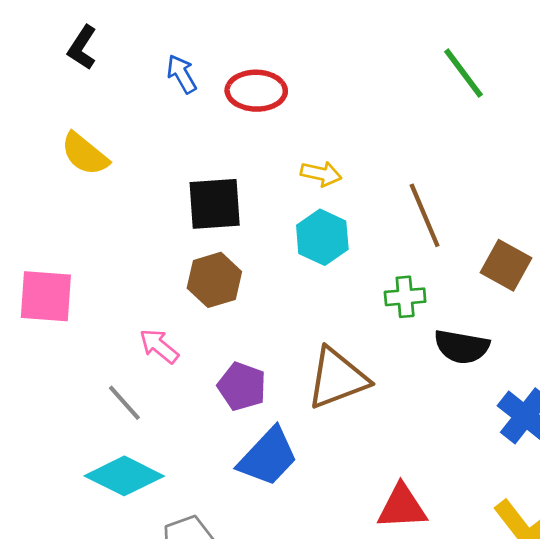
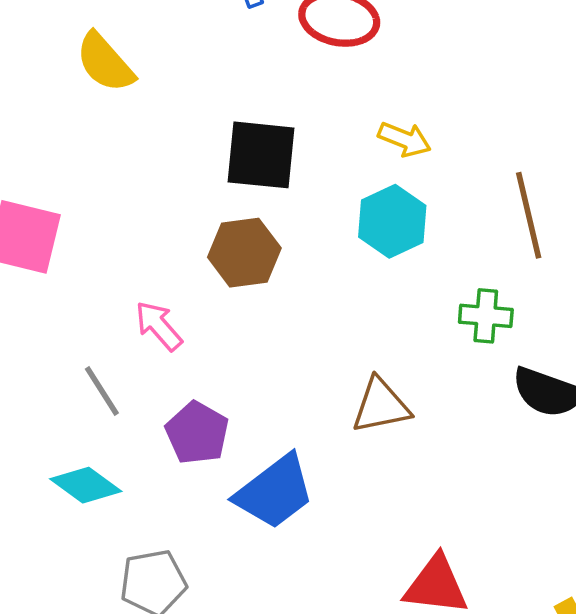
brown triangle: (337, 378) -> (381, 406), size x0.7
purple pentagon: (242, 386) -> (197, 433), moved
cyan diamond: (124, 476) -> (86, 485), size x0.7

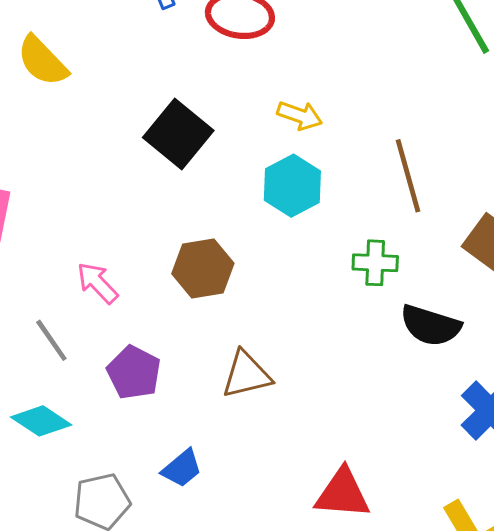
black square: (261, 155) -> (178, 134), turned 36
brown hexagon: (244, 253) -> (203, 269), moved
brown triangle: (381, 406) -> (246, 375), moved
blue trapezoid: (275, 492) -> (182, 468), moved, size x0.6

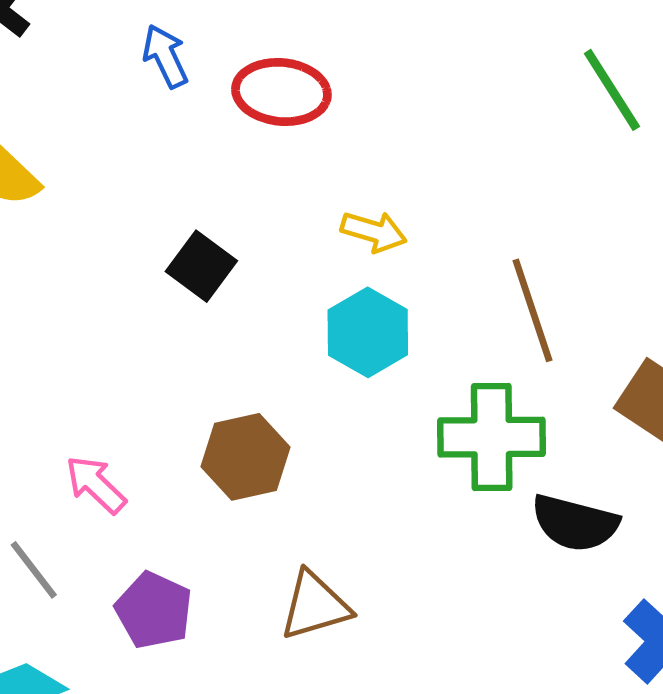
black square: (178, 134) -> (201, 266), size x0.7
green cross: (375, 263) -> (492, 437), size x1.6

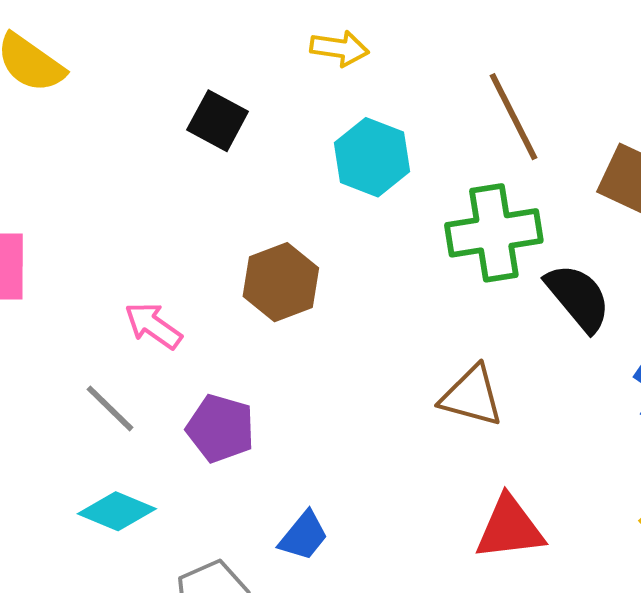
yellow arrow: (374, 232) -> (339, 48), moved
black semicircle: (575, 523) -> (578, 297), turned -136
brown triangle: (315, 606) -> (472, 396), moved, turned 40

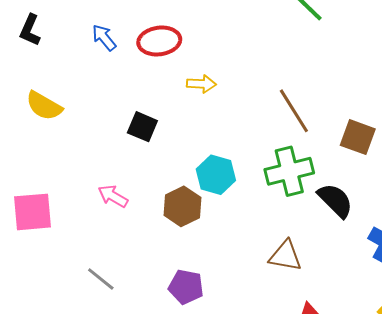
cyan hexagon: (372, 157) -> (216, 175), moved
pink arrow: (153, 326) -> (113, 196), moved
purple pentagon: (220, 428) -> (186, 287), moved

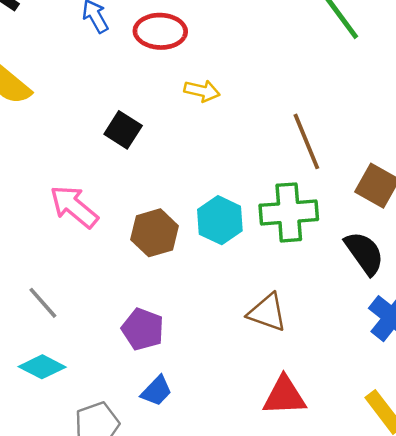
cyan hexagon: (216, 175) -> (220, 220), moved
pink arrow: (113, 196) -> (74, 207), size x1.4
black semicircle: (335, 200) -> (364, 253), moved

